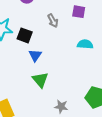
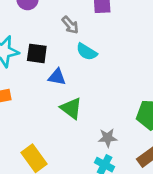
cyan semicircle: (85, 44) -> (87, 52), moved, turned -140
blue triangle: (35, 55) -> (57, 77), turned -40

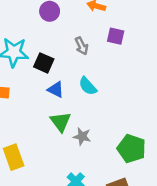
cyan semicircle: (87, 52) -> (88, 86), moved
gray star: (108, 138) -> (82, 136), moved

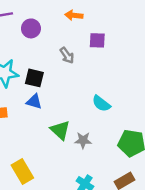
cyan semicircle: (88, 86) -> (101, 104), moved
blue triangle: (56, 90) -> (34, 102), moved

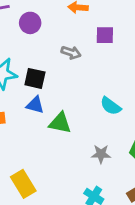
gray arrow: (67, 55) -> (71, 53), turned -35
green triangle: (60, 130) -> (60, 123), moved, turned -30
gray star: (83, 140) -> (101, 154), moved

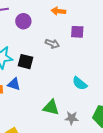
blue triangle: (35, 105) -> (14, 84), moved
green triangle: (60, 123) -> (51, 107), moved

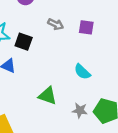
purple square: (77, 32) -> (86, 27), moved
gray star: (72, 118) -> (80, 110), moved

